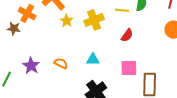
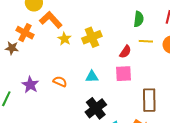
yellow line: (122, 10) -> (146, 41), moved
pink square: (129, 68) -> (123, 74), moved

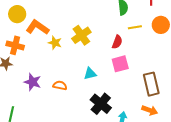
purple star: (30, 85) -> (33, 82), moved

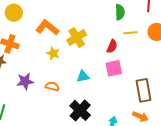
orange L-shape: (37, 27) -> (47, 28), moved
yellow star: (55, 43) -> (53, 53), moved
purple star: (33, 82) -> (25, 81), turned -30
black cross: (101, 104) -> (80, 110), moved

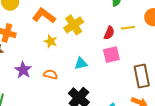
yellow line: (131, 33) -> (128, 28), moved
purple star: (25, 81) -> (23, 70), turned -30

